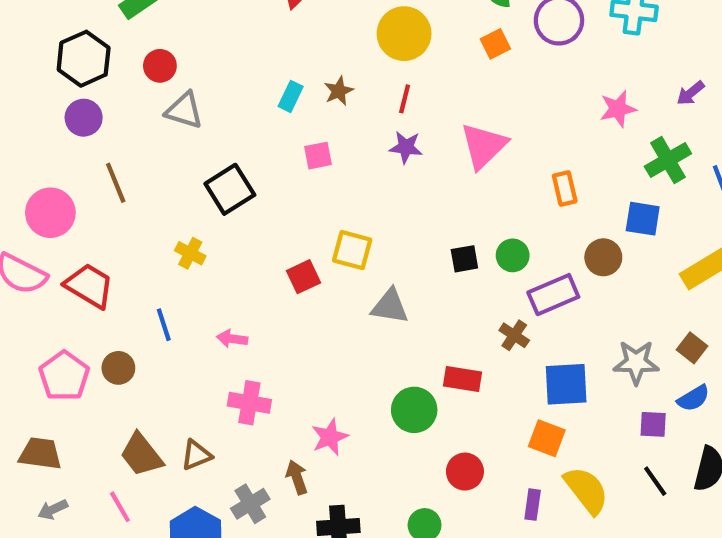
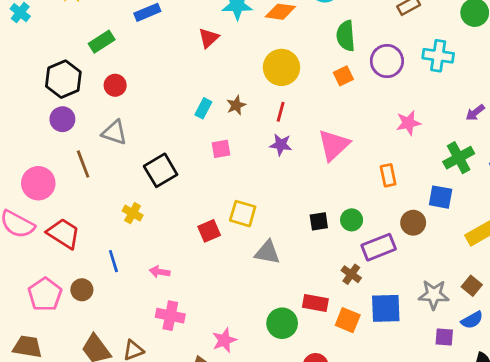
pink star: (618, 109) -> (408, 123), moved
gray triangle: (184, 110) -> (114, 132), moved
orange square: (547, 438) -> (348, 320), moved

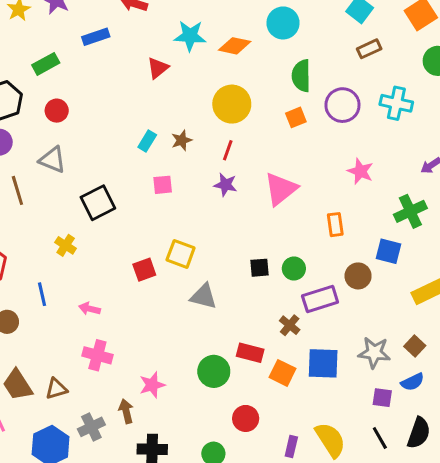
pink star: (408, 123) -> (360, 171), turned 30

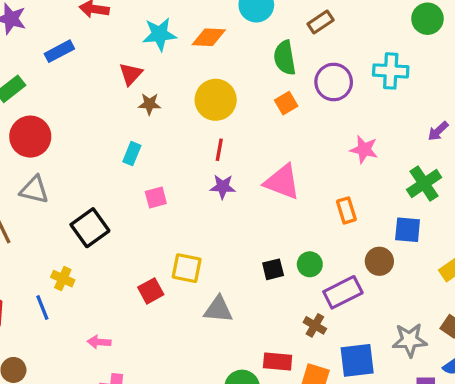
brown rectangle: (369, 49) -> (321, 22), moved
red circle: (57, 111) -> (30, 137), size x1.6
brown star: (182, 140) -> (150, 104), moved, turned 30
pink triangle: (281, 189) -> (282, 182), turned -51
blue line: (42, 294) -> (42, 307), moved

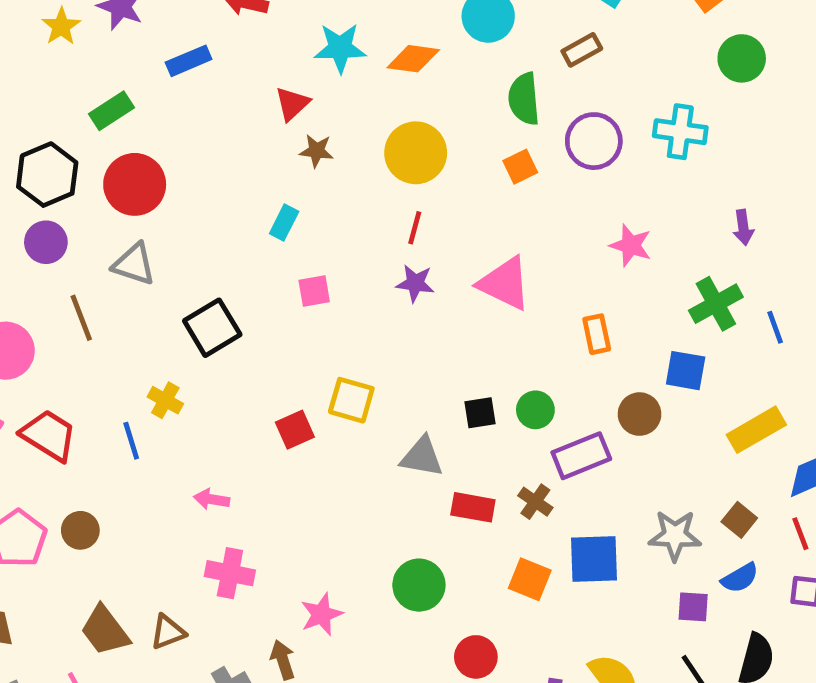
purple arrow: (438, 131) -> (743, 227), turned -60
gray triangle: (218, 309) -> (422, 457), moved
red rectangle: (278, 361) -> (473, 507), moved

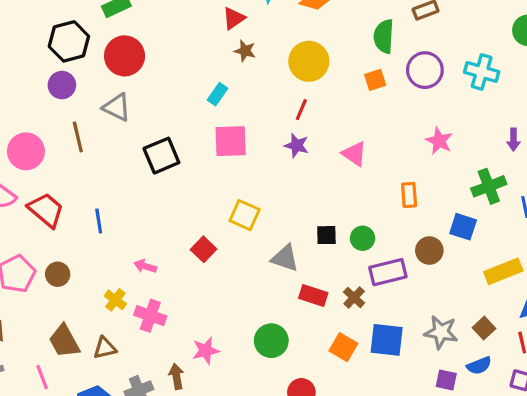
pink triangle: (505, 283) -> (354, 154), size x0.7
pink square: (314, 291) -> (231, 141), size x1.6
yellow cross: (165, 400) -> (115, 300), moved
red square: (295, 430) -> (204, 249), moved, turned -30

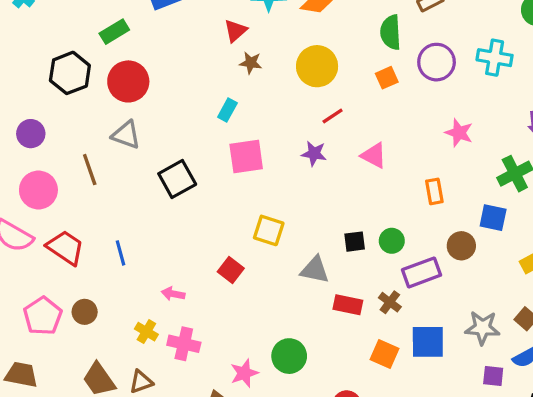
purple circle: (62, 85) -> (31, 134), moved
red line: (301, 110) -> (333, 116), moved, turned 40
green circle: (271, 341) -> (289, 356), moved

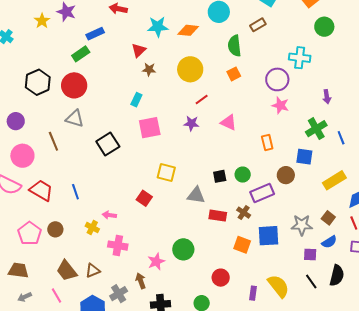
green rectangle: (114, 32) -> (81, 54), moved
purple circle: (437, 62) -> (277, 79), moved
yellow cross: (146, 332) -> (92, 227), moved

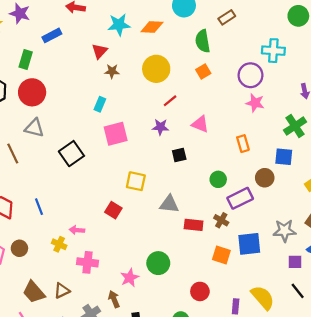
green rectangle: (81, 54) -> (26, 59), moved, turned -36
black square: (220, 176) -> (179, 155), moved

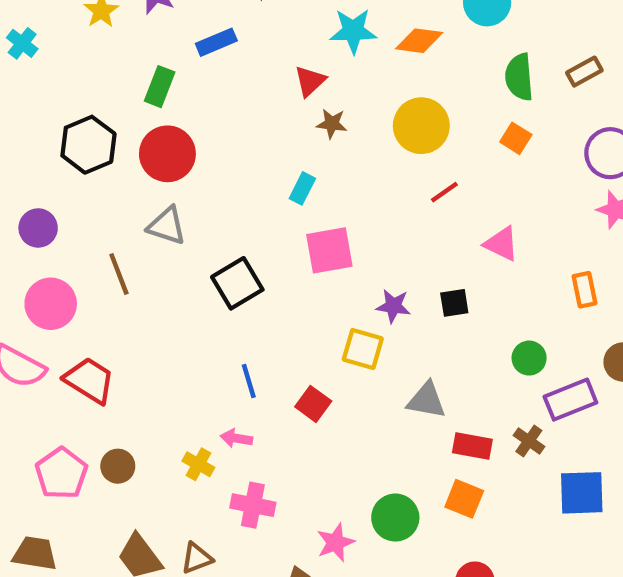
brown rectangle: (227, 17) -> (584, 72), moved
orange square: (203, 71) -> (516, 138), turned -32
purple star: (160, 127) -> (393, 306), moved
blue line: (39, 207) -> (249, 381), moved
orange square: (221, 255) -> (464, 499), moved

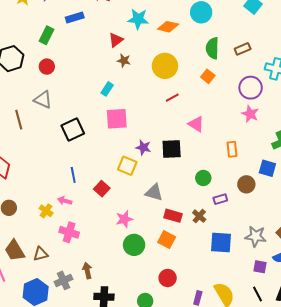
red circle: (167, 154) -> (47, 67), size x0.6
black square: (454, 303) -> (172, 149), size x1.5
purple rectangle: (570, 400) -> (220, 199), size x0.6
pink star: (335, 542) -> (124, 219), moved

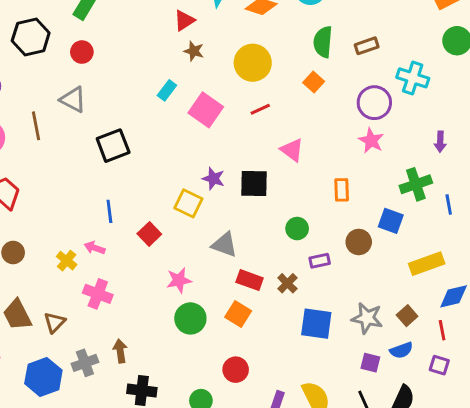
pink square: (117, 119) -> (206, 110), moved, turned 35
brown triangle: (41, 254) -> (55, 322), turned -35

